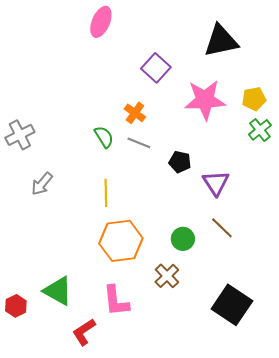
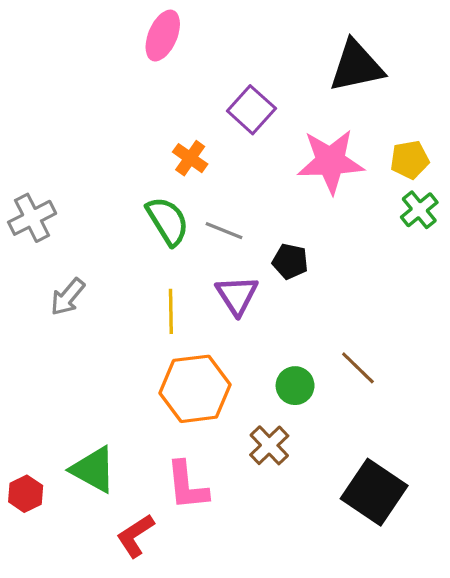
orange cross: (135, 113) -> (190, 158), moved
green semicircle: (104, 137) -> (168, 221), size x1.4
purple triangle: (216, 183) -> (237, 295), moved

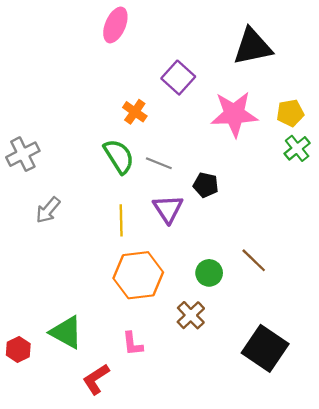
pink L-shape: (187, 486) -> (133, 344), size x0.7

